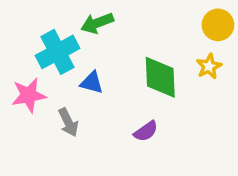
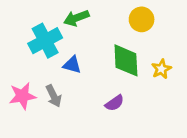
yellow circle: (218, 25) -> (142, 19), moved
yellow star: (209, 66) -> (161, 69), moved
pink star: (29, 95) -> (22, 96), moved

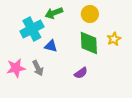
yellow circle: (142, 19) -> (90, 14), moved
yellow star: (161, 69) -> (114, 39), moved

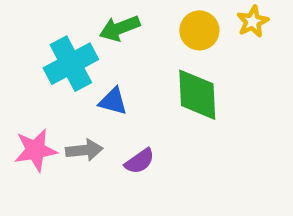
yellow star: (114, 39) -> (253, 22), moved
gray arrow: (38, 68) -> (84, 150), turned -70
purple semicircle: (81, 73) -> (140, 161), moved

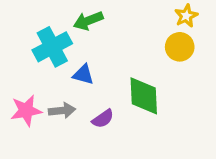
yellow circle: (199, 30) -> (180, 47), moved
green diamond: (197, 95) -> (144, 96), moved

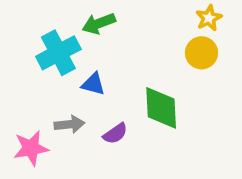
pink star: (26, 111) -> (31, 148), moved

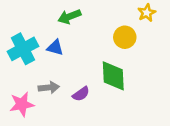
cyan cross: (58, 53) -> (23, 49), moved
yellow circle: (201, 53) -> (125, 37), moved
blue triangle: (93, 84) -> (55, 48), moved

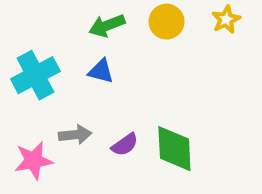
yellow circle: (125, 37) -> (166, 22), moved
blue triangle: (55, 48) -> (101, 71), moved
green diamond: (113, 76) -> (174, 149), moved

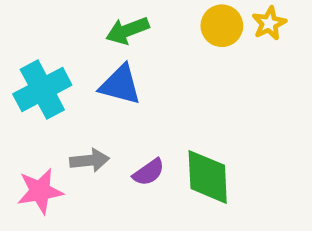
yellow circle: (166, 22) -> (222, 26), moved
blue triangle: (101, 71) -> (120, 85), size x1.4

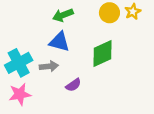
cyan cross: (42, 90) -> (19, 63), moved
gray arrow: (90, 160) -> (49, 66), moved
green diamond: (208, 177) -> (102, 54), moved, turned 68

